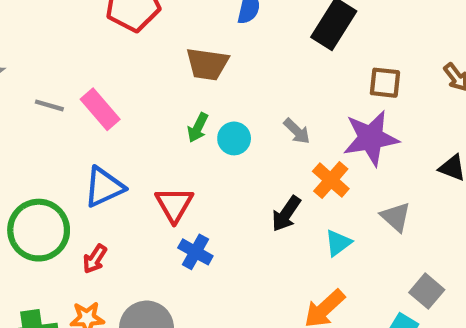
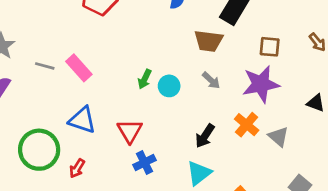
brown trapezoid: (207, 64) -> (208, 41), moved
orange cross: (331, 180) -> (247, 125), moved
blue triangle: (104, 187) -> (82, 120), turned 44
cyan triangle: (338, 243) -> (199, 173), moved, size x1.4
blue cross: (195, 252) -> (144, 162), turned 35

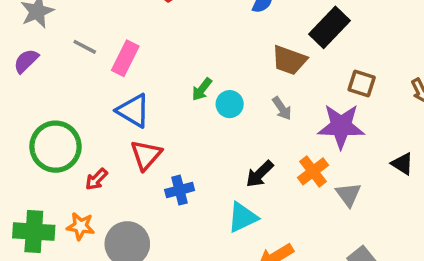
pink rectangle: (79, 68) -> (125, 58), turned 56
blue triangle: (82, 120) -> (133, 111), moved
red triangle: (130, 131) -> (146, 155), moved

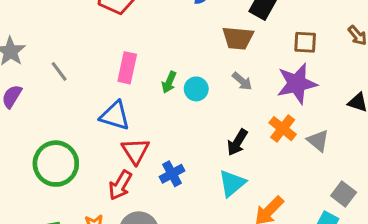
gray line: (85, 47) -> (59, 71), turned 40
pink rectangle: (125, 58) -> (127, 68), moved
red arrow: (96, 179) -> (120, 185), moved, size x1.4

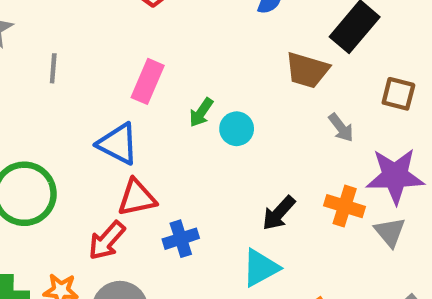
gray line: (59, 71) -> (53, 68), turned 30
gray arrow: (242, 81) -> (341, 128), moved
purple star: (297, 84) -> (395, 176), moved
orange cross: (283, 129) -> (345, 206), turned -32
red triangle: (135, 151) -> (137, 198), turned 40

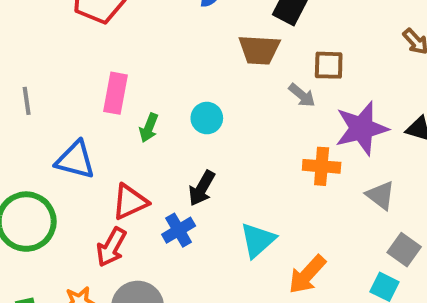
brown square: (398, 94) -> (329, 65), moved
green arrow: (201, 112) -> (149, 128), moved
blue triangle: (118, 144) -> (75, 160), moved
black arrow: (279, 213) -> (202, 188), moved
gray triangle: (390, 232) -> (381, 195), moved

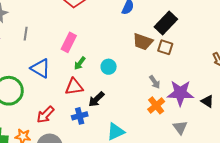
brown square: (329, 65) -> (165, 47), moved
gray arrow: (302, 95) -> (155, 82), moved
orange cross: (322, 166) -> (156, 105), turned 30
red triangle: (130, 202) -> (74, 87), moved

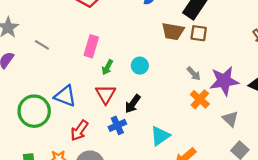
gray line: (26, 34) -> (42, 45), turned -56
blue triangle: (40, 68) -> (65, 96), moved
red triangle: (74, 87) -> (106, 94), turned -42

